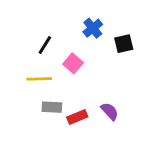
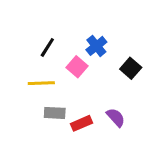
blue cross: (93, 28) -> (96, 46), moved
black square: (124, 44) -> (131, 68), moved, turned -36

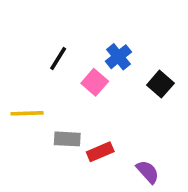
yellow line: (41, 83) -> (27, 113), moved
purple semicircle: (116, 117) -> (148, 172), moved

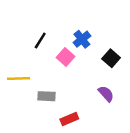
red rectangle: (100, 152) -> (69, 119), moved
purple semicircle: (148, 172) -> (106, 94), moved

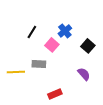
yellow line: (19, 78) -> (16, 72), moved
gray rectangle: (46, 96) -> (39, 64), moved

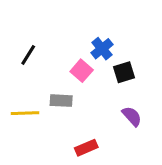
black line: (32, 32) -> (28, 55), moved
black square: (88, 46) -> (124, 72), moved, turned 32

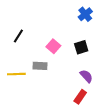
blue cross: (102, 49) -> (85, 14), moved
red rectangle: (86, 148) -> (80, 97), moved, turned -32

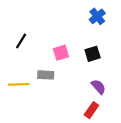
pink square: (53, 46) -> (61, 53), turned 32

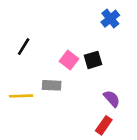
pink square: (61, 53) -> (69, 60), turned -35
black square: (93, 54) -> (93, 60), moved

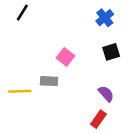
black line: (24, 47) -> (22, 13), moved
black square: (93, 60) -> (111, 52), moved

